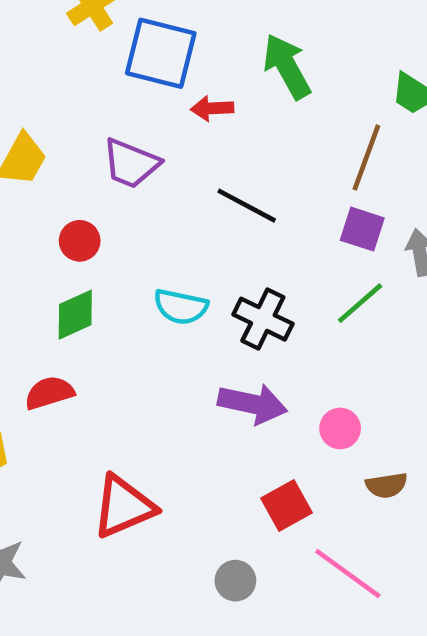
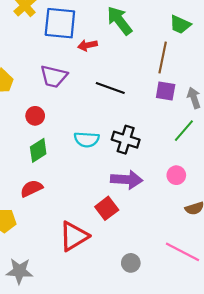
green line: (360, 303) -> (184, 131), moved
pink circle: (340, 428) -> (176, 175), moved
red square: (286, 506) -> (107, 208), moved

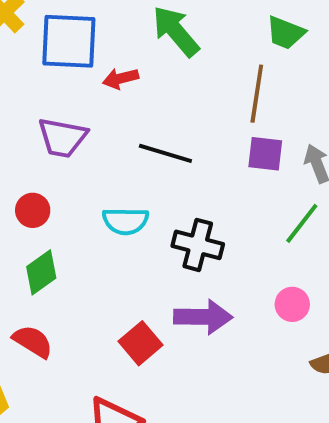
cyan semicircle: (87, 139) -> (125, 221), moved
red semicircle: (32, 188) -> (33, 341), turned 60
red square: (107, 208) -> (141, 343), moved

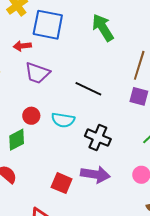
red arrow: (121, 78) -> (22, 46), moved
red circle: (33, 210) -> (31, 116), moved
red square: (141, 343) -> (62, 183), turned -35

